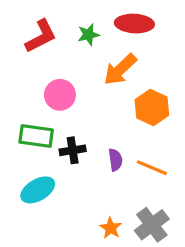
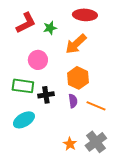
green star: (88, 35) -> (50, 28), moved
orange hexagon: (152, 108) -> (78, 78), moved

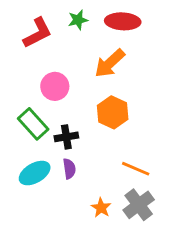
green star: (50, 28) -> (78, 20), moved
green rectangle: (23, 86) -> (33, 124), turned 40
purple semicircle: (73, 101) -> (69, 169), moved
orange line: (96, 106) -> (136, 169), moved

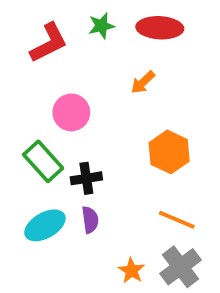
orange arrow: (110, 63) -> (143, 82), size x0.6
orange hexagon: (113, 112) -> (169, 152), moved

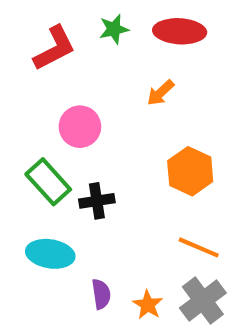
purple semicircle: (90, 220) -> (101, 294), moved
cyan ellipse: (45, 225) -> (50, 254), turned 39

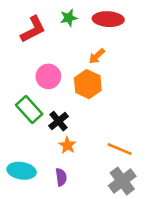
orange hexagon: (190, 171) -> (88, 84), moved
black cross: (97, 201) -> (59, 121), turned -30
cyan ellipse: (50, 254) -> (22, 171), moved
orange star: (148, 305) -> (67, 145), moved

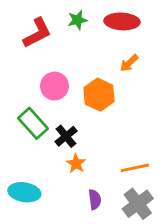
orange arrow: (97, 56) -> (129, 63), moved
orange line: (120, 149) -> (135, 168), turned -35
purple semicircle: (61, 177) -> (95, 199), moved

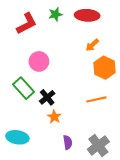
orange hexagon: (99, 95) -> (105, 68), moved
orange line: (135, 168) -> (96, 99), moved

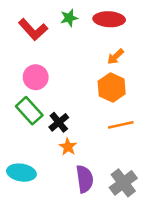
red L-shape: (27, 24) -> (33, 30), turned 75
pink circle: (39, 61) -> (36, 77), moved
orange hexagon: (105, 68) -> (112, 88), moved
purple semicircle: (68, 142) -> (85, 179), size x1.5

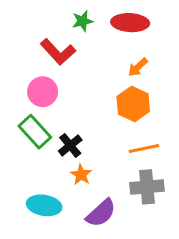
red L-shape: (33, 30) -> (58, 52), moved
cyan ellipse: (21, 173) -> (44, 205), moved
purple semicircle: (85, 179) -> (101, 213), turned 56
gray cross: (123, 183) -> (147, 187), moved, turned 32

